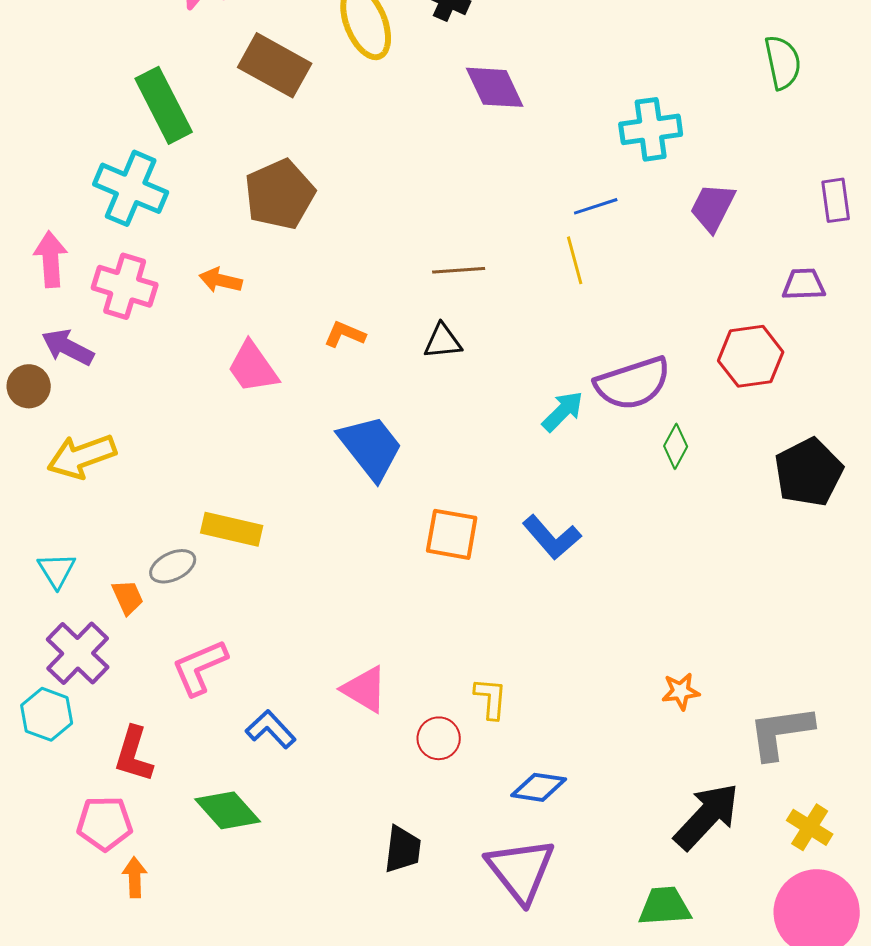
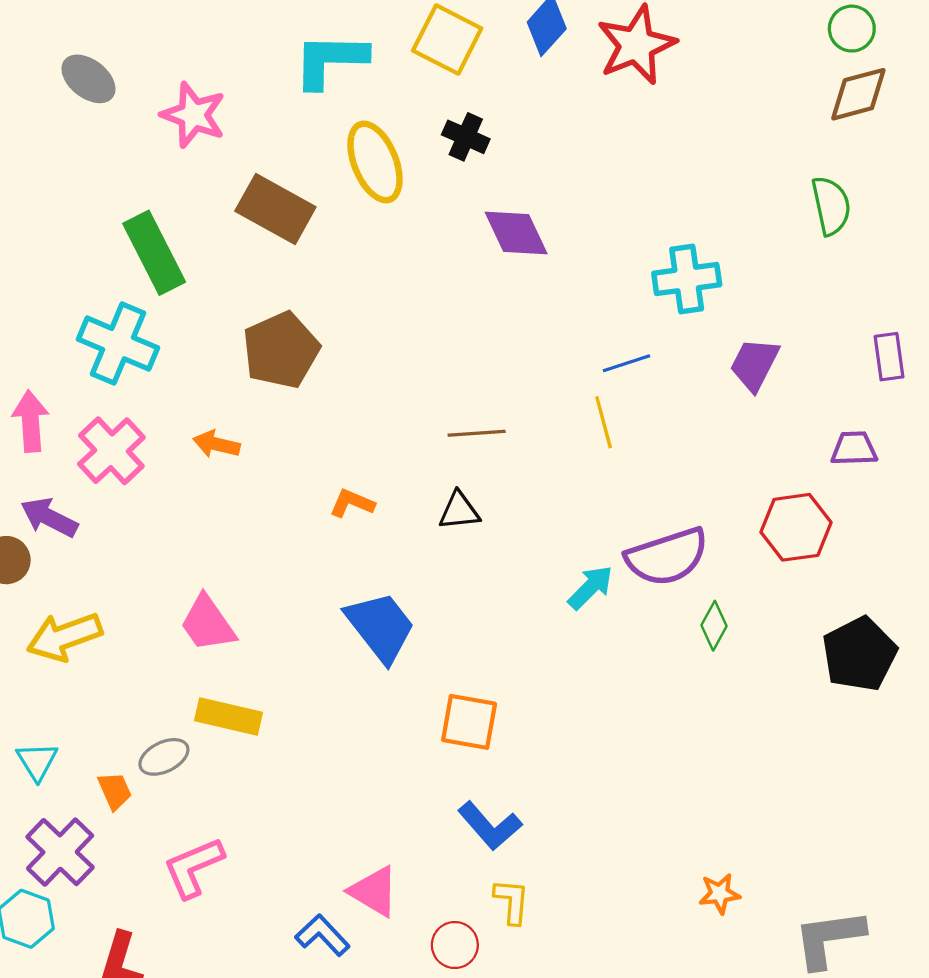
pink cross: (125, 286) -> (111, 451), turned 30
pink trapezoid: (253, 367) -> (208, 624), moved
blue L-shape: (552, 537) -> (490, 826), moved
blue L-shape: (271, 729) -> (323, 935), moved

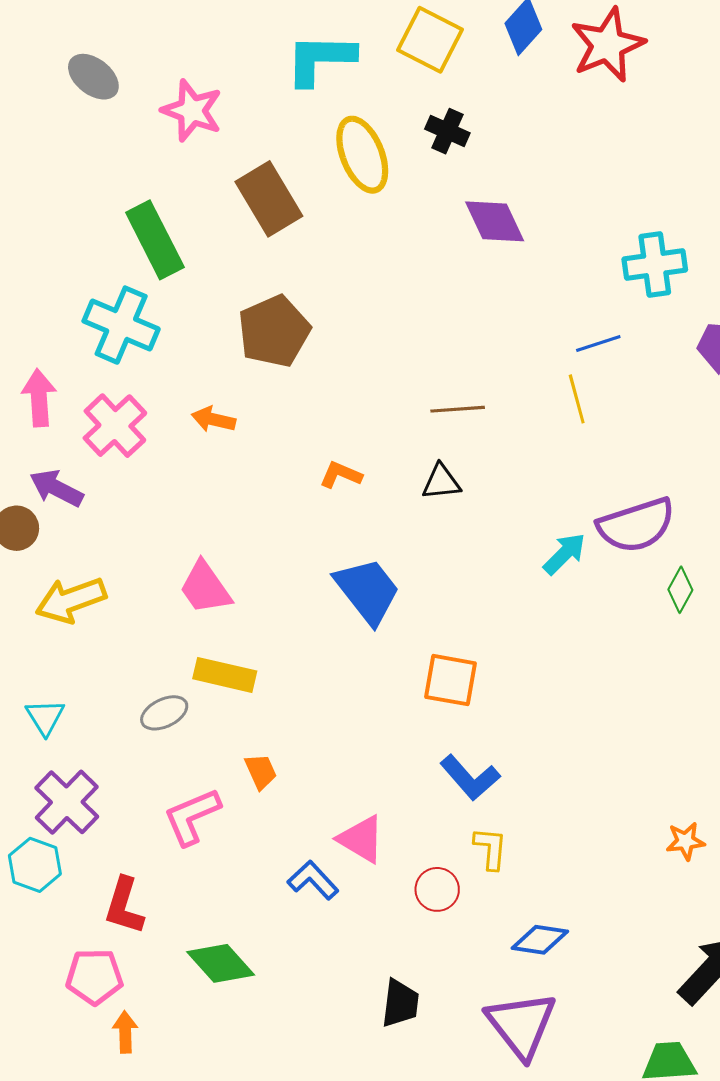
brown rectangle: (275, 209) -> (269, 199), turned 30
orange trapezoid: (115, 791) -> (261, 771), moved

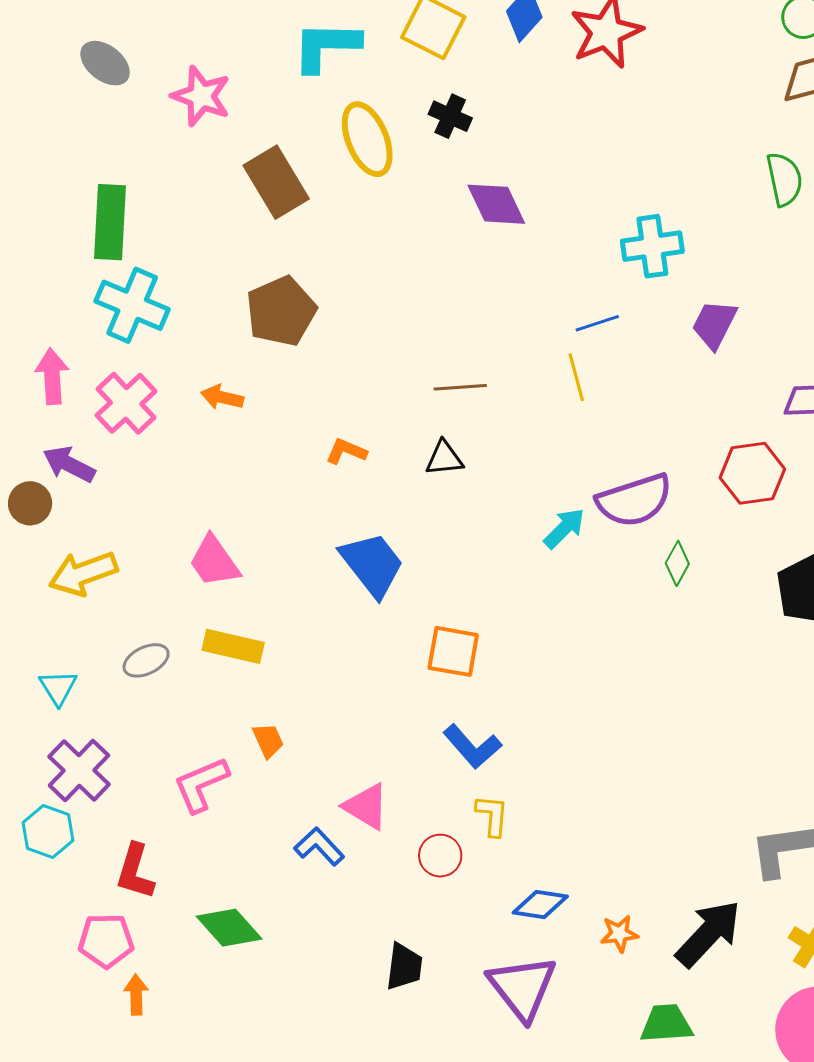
green rectangle: (155, 240) -> (110, 222), moved, turned 30
gray ellipse: (164, 713) -> (146, 660), moved
orange star: (686, 841) -> (619, 934), moved

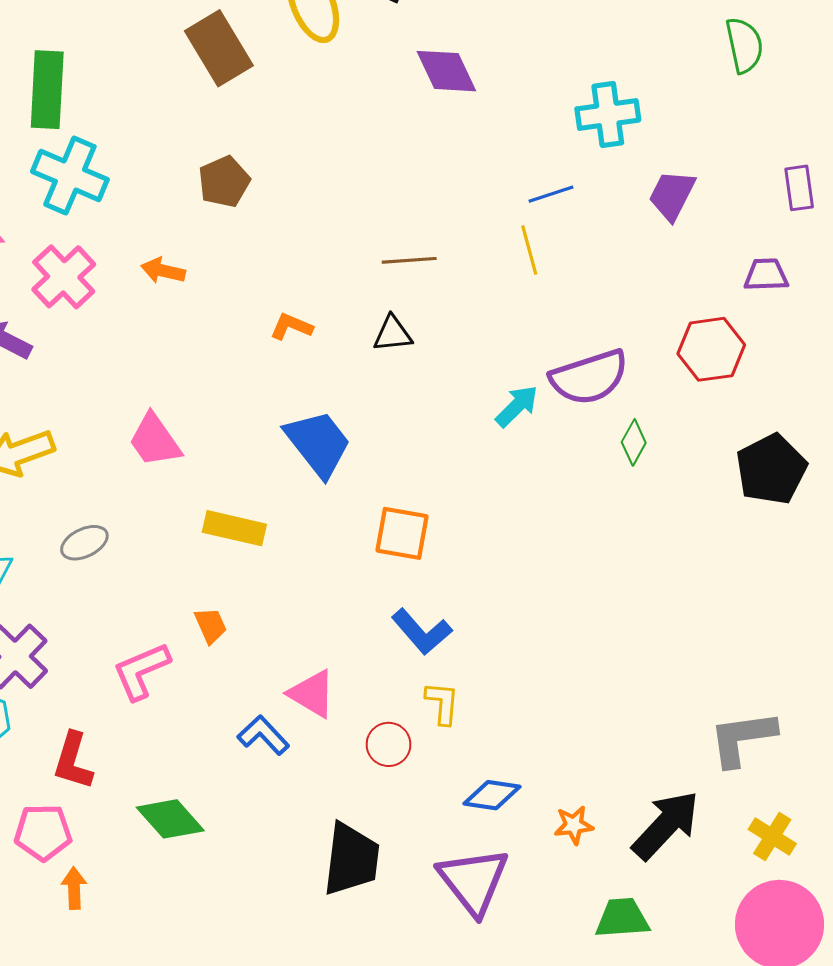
brown pentagon: (281, 311) -> (224, 182), size x0.7
yellow rectangle: (233, 646) -> (234, 528), moved
black trapezoid: (404, 967) -> (351, 859), size x1.5

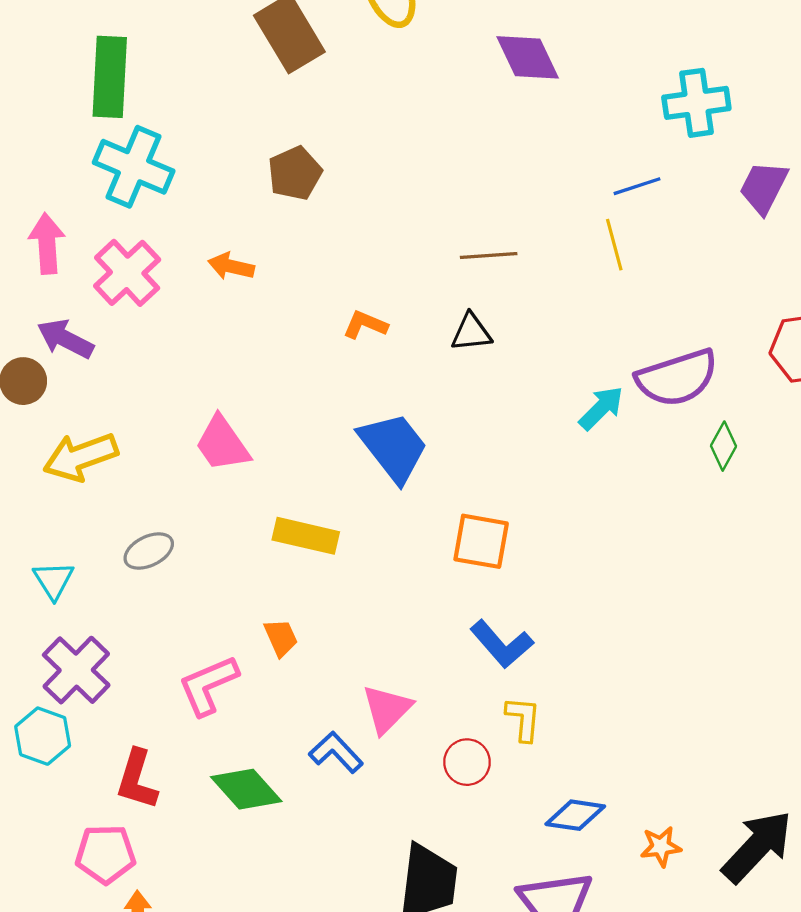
pink triangle: (312, 694) -> (387, 709), turned 44
green diamond: (170, 819) -> (246, 789), moved

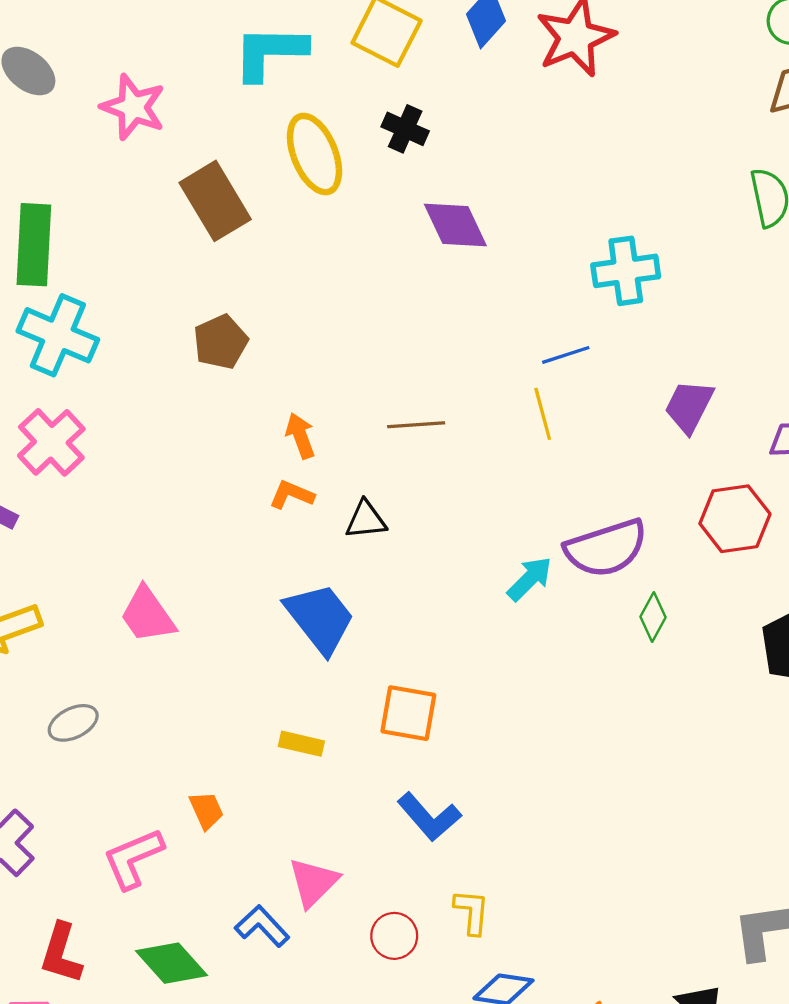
purple trapezoid: (764, 187) -> (689, 406), moved
orange arrow: (231, 266) -> (300, 436), moved, turned 57
black triangle: (471, 332) -> (366, 520), moved
yellow rectangle: (306, 536) -> (301, 744), moved, size x0.7
yellow L-shape: (523, 719) -> (472, 912), moved

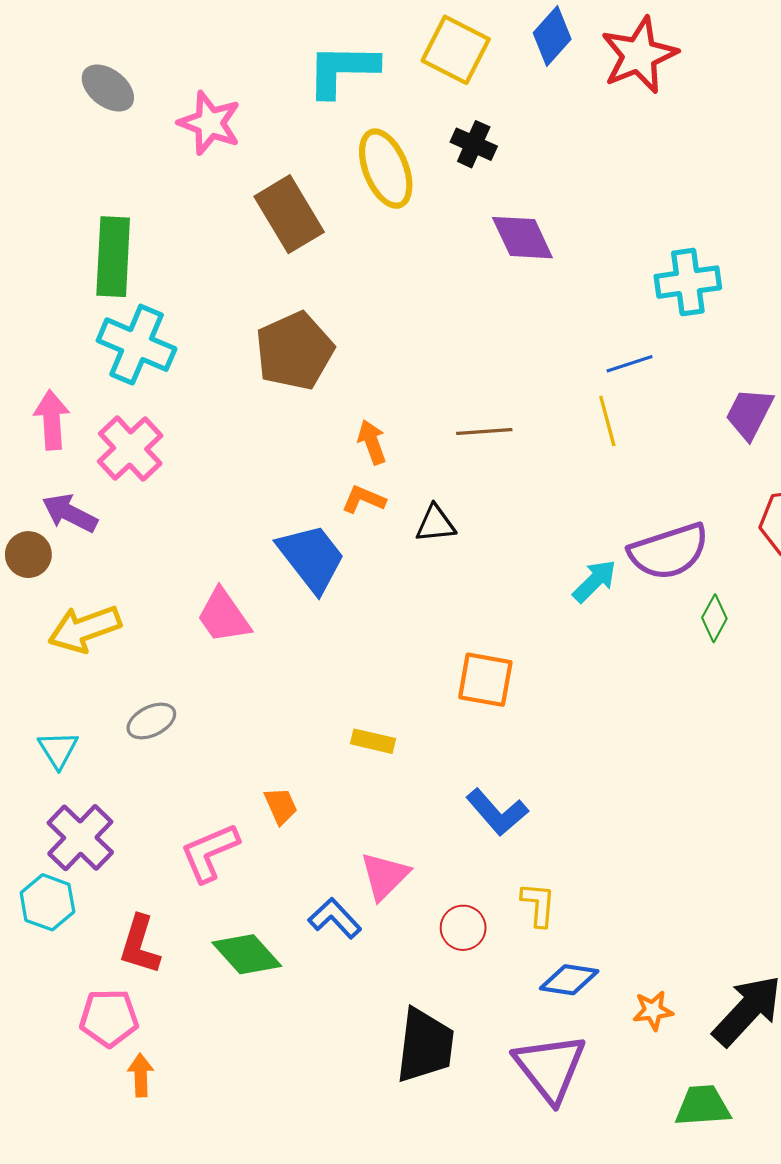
brown pentagon: (221, 342) -> (295, 351), size x1.5
blue trapezoid: (320, 618) -> (311, 558), moved
orange square: (408, 713) -> (485, 680), moved

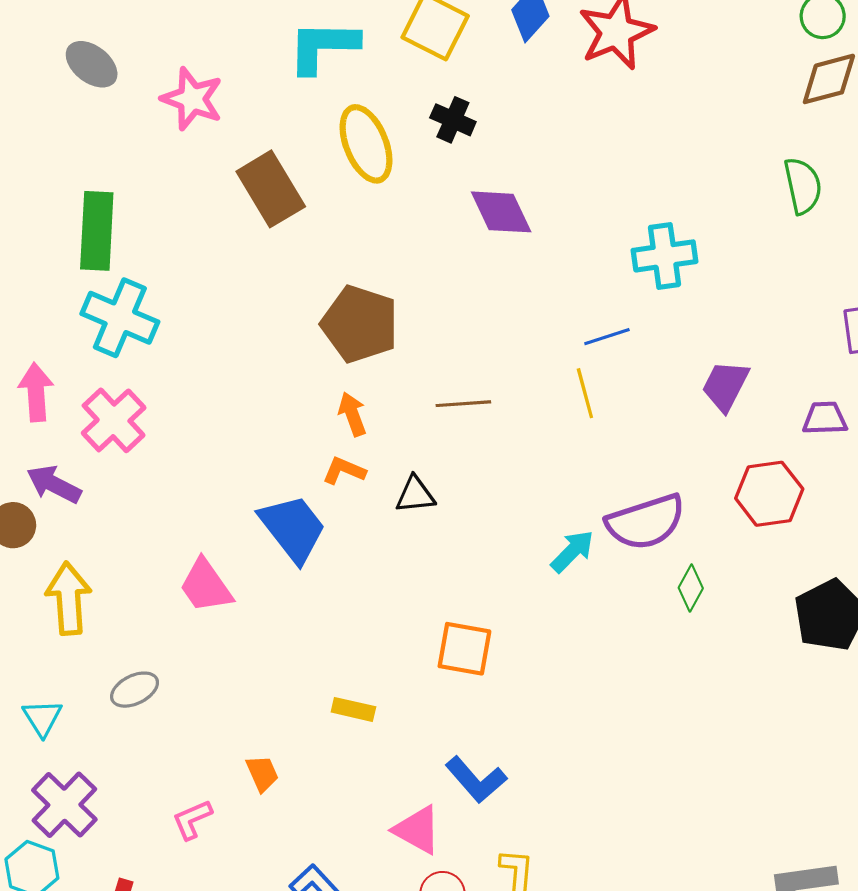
brown pentagon: (295, 351) -> (360, 324), moved, turned -30
yellow arrow: (85, 629) -> (69, 598), turned 106
pink L-shape: (210, 852) -> (192, 819), size x0.7
pink triangle: (385, 876) -> (417, 830), moved, turned -46

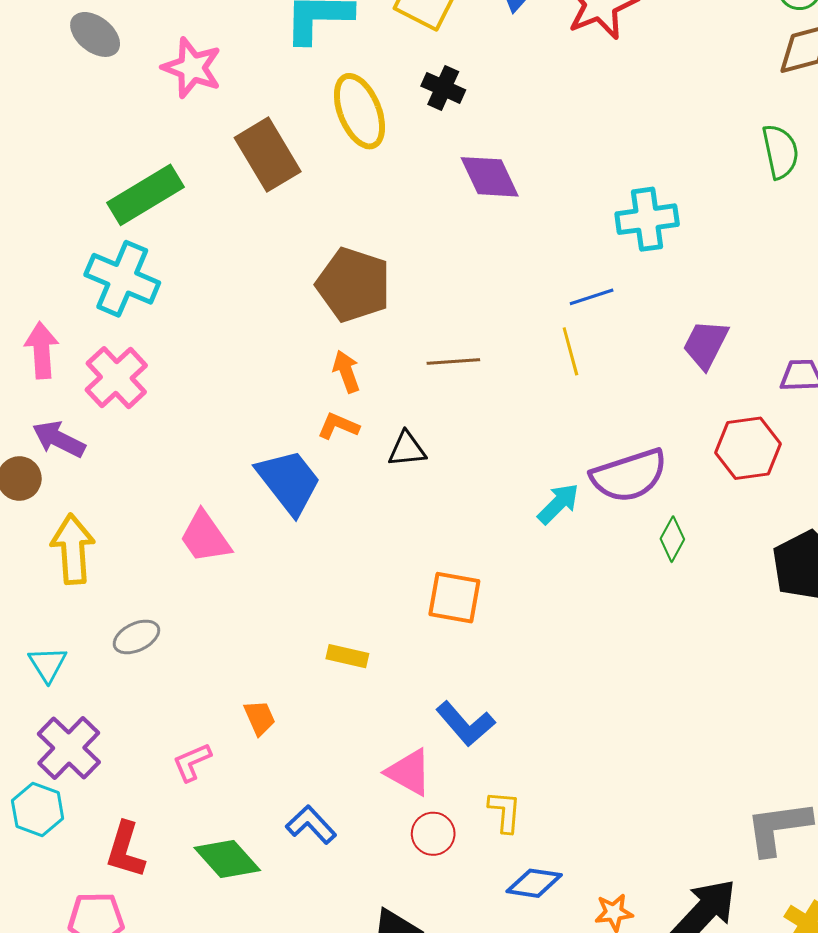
green rectangle: (97, 231) -> (146, 195), moved, turned 56

